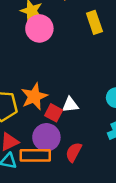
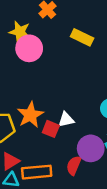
yellow rectangle: (94, 22) -> (82, 37), turned -40
purple circle: (46, 137) -> (91, 148), moved

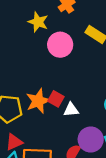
pink circle: (29, 48) -> (60, 45), moved
red square: (51, 129) -> (56, 99), moved

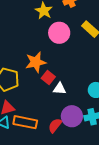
orange star: (38, 101) -> (36, 62), moved

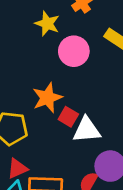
white triangle: (60, 89) -> (87, 130), size x1.5

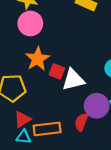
pink circle: (74, 51) -> (30, 23), moved

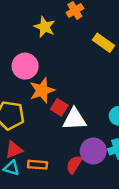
pink circle: (30, 23) -> (25, 66), moved
orange rectangle: (47, 129) -> (37, 165), size x0.7

